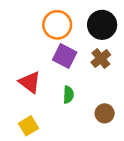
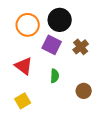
orange circle: (57, 25) -> (28, 25), moved
black circle: (102, 25) -> (60, 20), moved

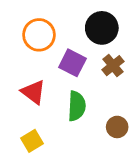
black circle: (60, 20) -> (102, 28), moved
green semicircle: (55, 76) -> (77, 106), size x1.5

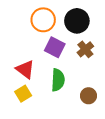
orange circle: (39, 35) -> (43, 20), moved
yellow square: (32, 141) -> (23, 94), moved

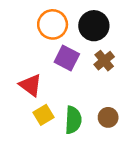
green semicircle: (58, 80) -> (73, 120), moved
yellow square: (23, 94) -> (44, 115), moved

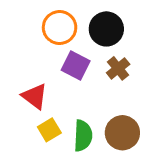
brown circle: (108, 117) -> (122, 133), size x1.5

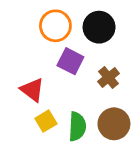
brown cross: (118, 68) -> (109, 78), moved

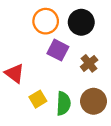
red triangle: (32, 90) -> (14, 73), moved

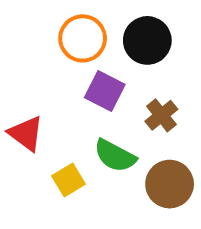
green semicircle: (63, 103) -> (115, 156), moved, turned 115

